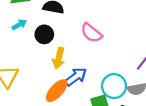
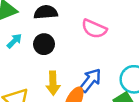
yellow arrow: (59, 58) -> (53, 83), moved

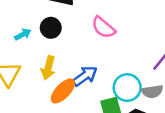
cyan arrow: (14, 41) -> (23, 34), moved

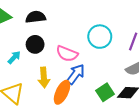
pink semicircle: (103, 27) -> (67, 54), moved
cyan circle: (127, 88) -> (100, 37), moved

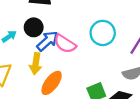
blue arrow: (76, 74) -> (47, 41), moved

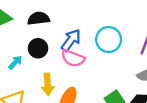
blue arrow: (47, 41) -> (71, 40), moved

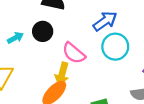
blue arrow: (71, 40) -> (105, 21), moved
yellow arrow: (48, 84) -> (62, 74), moved

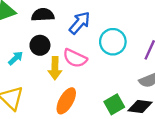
blue arrow: (105, 21) -> (80, 23), moved
yellow arrow: (62, 74) -> (55, 68), moved

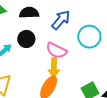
yellow arrow: (55, 68) -> (54, 68), moved

